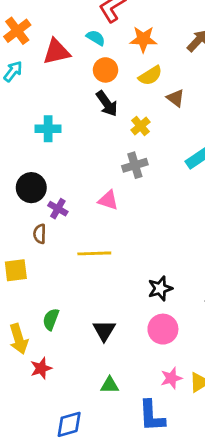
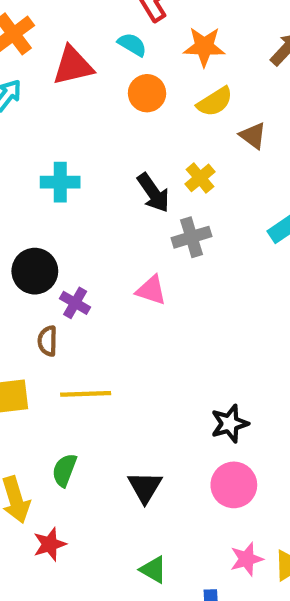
black arrow: (107, 104) -> (153, 193), moved
yellow line: (94, 253) -> (86, 394), moved
green triangle: (110, 385) -> (153, 570), turned 30

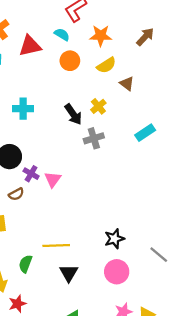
pink triangle: (151, 290) -> (53, 179), moved, turned 48
brown semicircle: (47, 341) -> (16, 194), turned -119
yellow line: (86, 394) -> (56, 246), moved

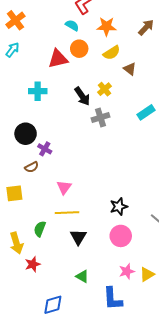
red triangle: (30, 46) -> (58, 59), moved
pink triangle: (53, 179) -> (64, 187), moved

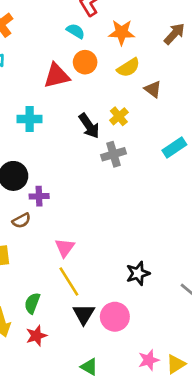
purple cross: (45, 149) -> (39, 196), turned -32
yellow line: (67, 213) -> (69, 282), turned 60
pink circle: (121, 236) -> (115, 317), moved
red star: (33, 264) -> (36, 336), moved

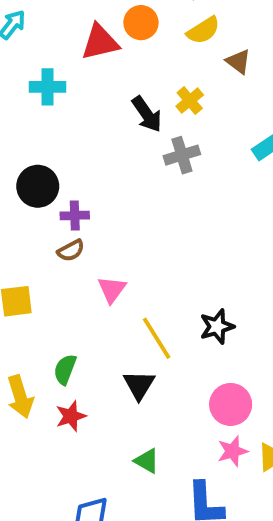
cyan cross: (30, 119) -> (47, 87), moved
brown semicircle: (21, 221) -> (71, 251), moved
yellow line: (69, 282) -> (157, 338), moved
pink circle: (115, 317) -> (231, 404), moved

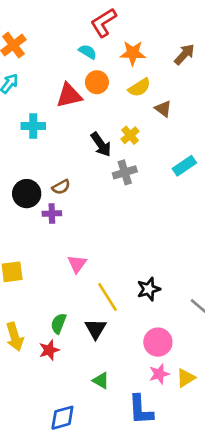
brown semicircle: (71, 251) -> (61, 187), moved
green semicircle: (65, 369) -> (58, 324), moved

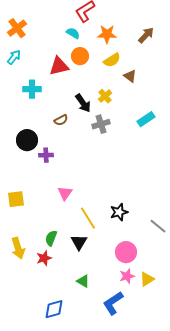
brown semicircle: (61, 187) -> (61, 120), moved
blue L-shape: (141, 410) -> (113, 303), turned 60

